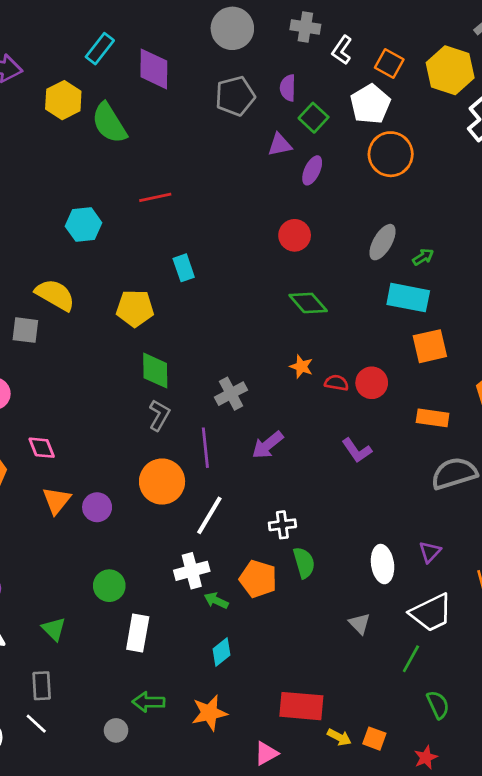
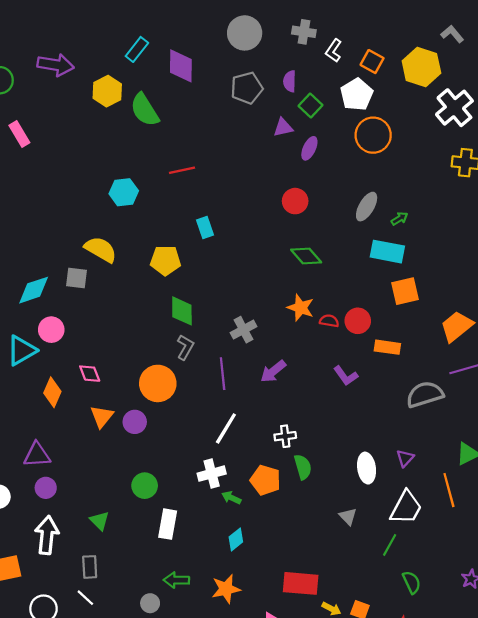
orange star: (301, 367) -> (301, 308), size x1.4
orange rectangle: (433, 418) -> (387, 347), moved
orange circle: (162, 482) -> (158, 383), moved
white trapezoid: (431, 613) -> (406, 508), turned -36

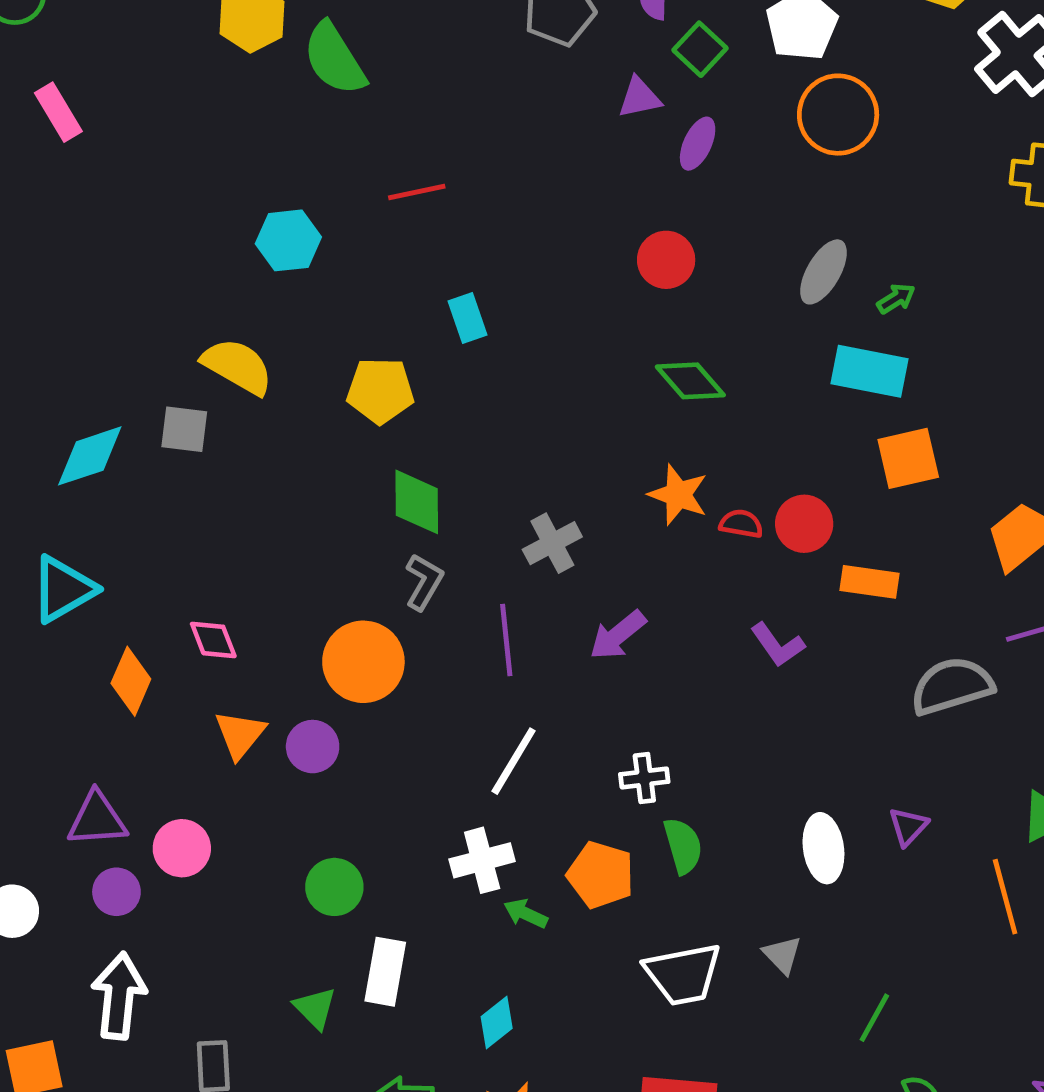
pink circle: (51, 330) -> (182, 848), moved
white trapezoid: (406, 508) -> (683, 974), moved, turned 51
green triangle: (100, 521) -> (315, 1008), moved
cyan diamond: (236, 539) -> (497, 1023), moved

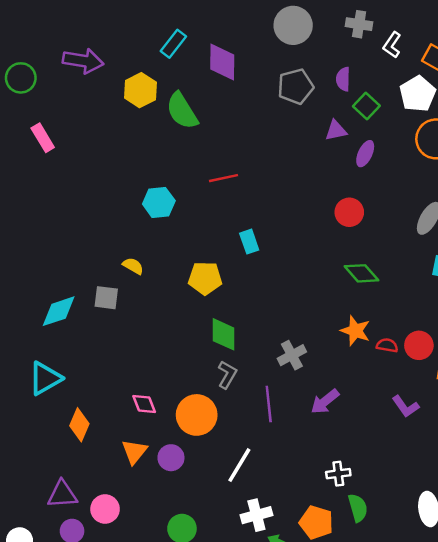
yellow semicircle: (238, 366) -> (133, 266), size x0.6
pink diamond: (213, 640) -> (144, 404), moved
white line: (514, 761) -> (239, 465), moved

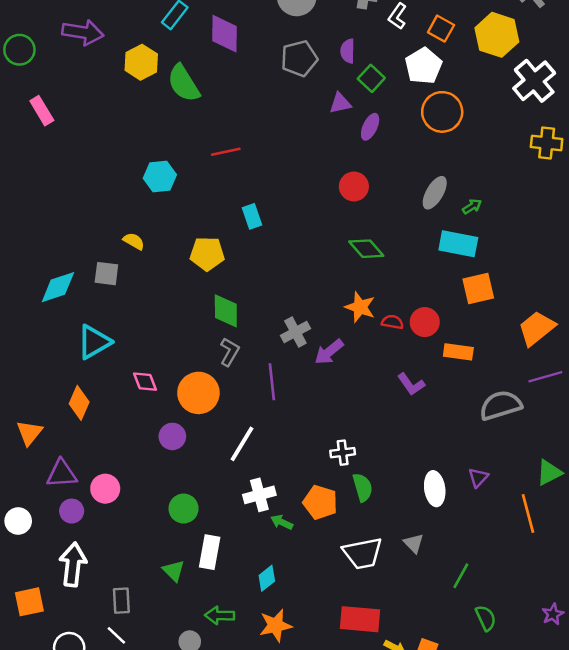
cyan triangle: (45, 378) -> (94, 342), moved
purple arrow: (325, 402) -> (329, 352), moved
orange triangle: (134, 452) -> (29, 433), moved

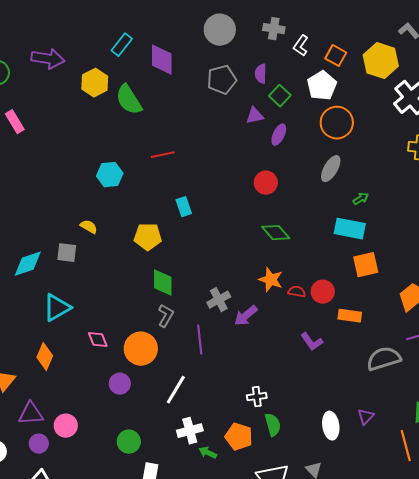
gray ellipse: (435, 193) -> (331, 169), moved

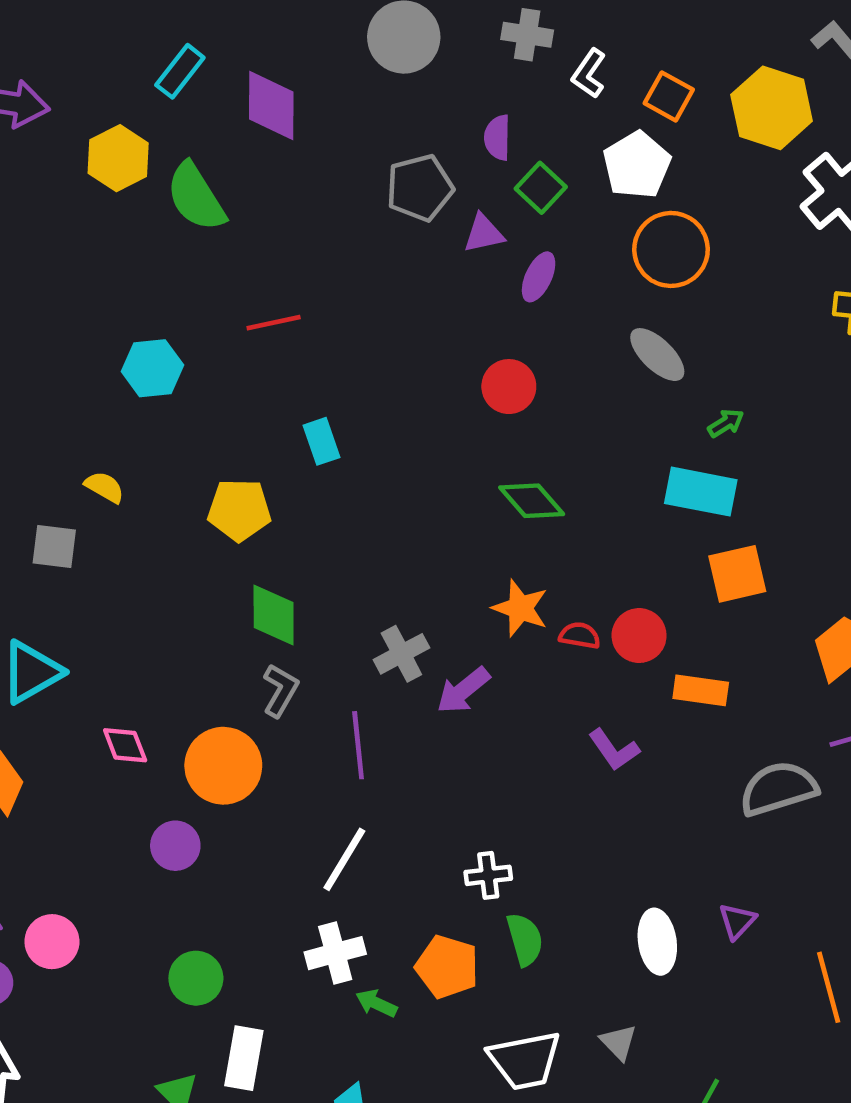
gray pentagon: (222, 80) -> (420, 188), moved
gray ellipse: (331, 169) -> (657, 355), turned -76
white line: (176, 390) -> (344, 859), moved

